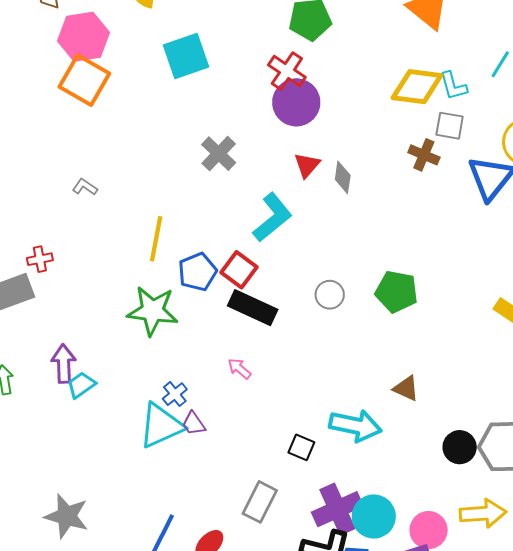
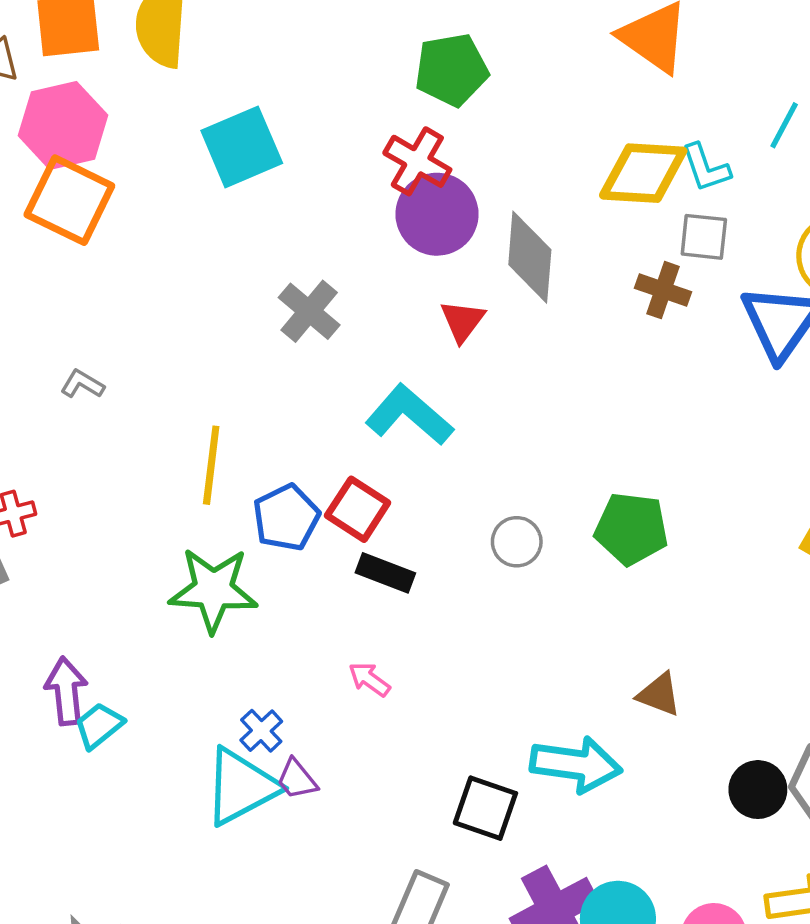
gray diamond: (343, 177) -> (530, 257), moved, size x1.6
cyan L-shape: (272, 217) -> (409, 415), turned -96
black rectangle: (253, 308) -> (385, 573), size x0.7
black square: (301, 447) -> (485, 808), size x1.4

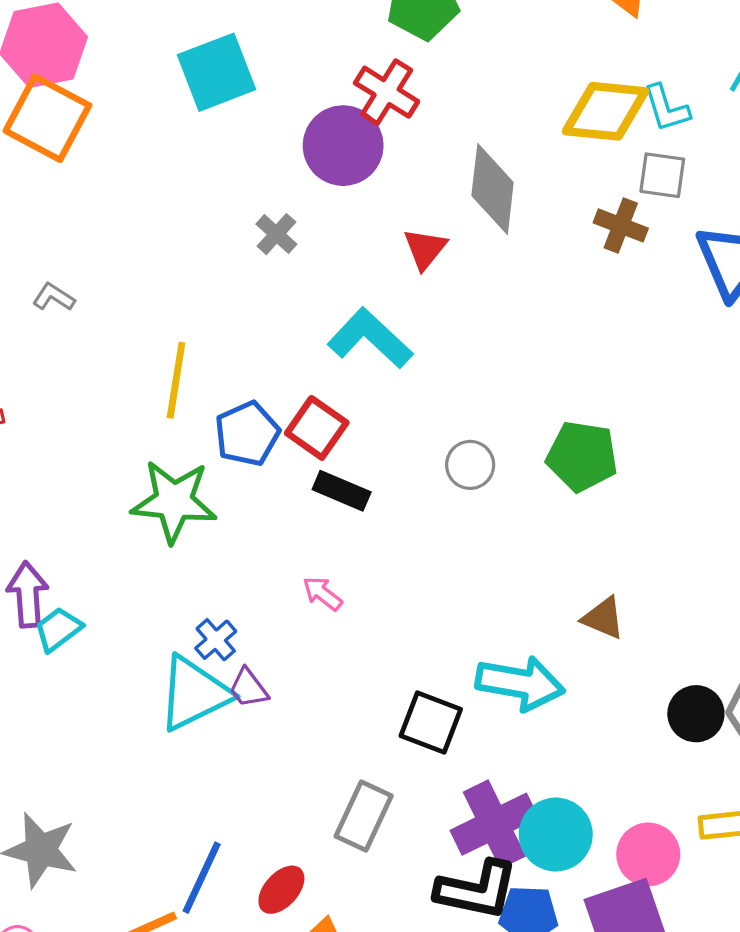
purple circle: (437, 214) -> (343, 146), moved
gray cross: (309, 311) -> (276, 234), size x0.7

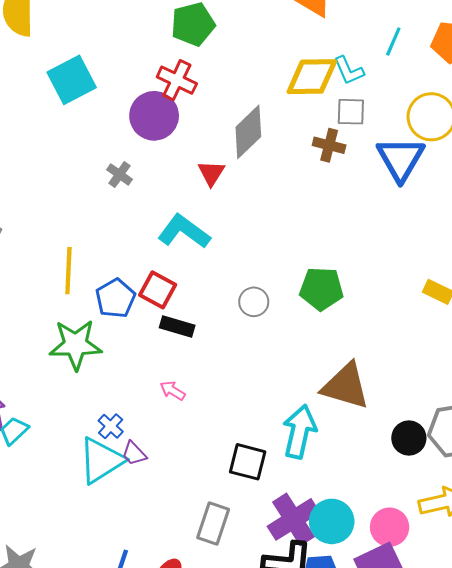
gray diamond: (493, 189) -> (248, 132), turned 46
brown triangle: (603, 618) -> (346, 386), size x1.8
cyan arrow: (520, 683) -> (299, 432), turned -81

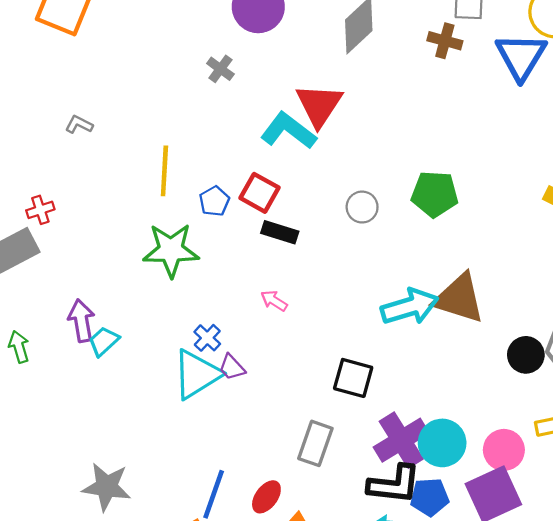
red triangle: (211, 173) -> (319, 105), moved, size x1.6
blue pentagon: (116, 298) -> (214, 201), size x0.7
cyan arrow: (299, 432) -> (410, 307), moved, turned 60

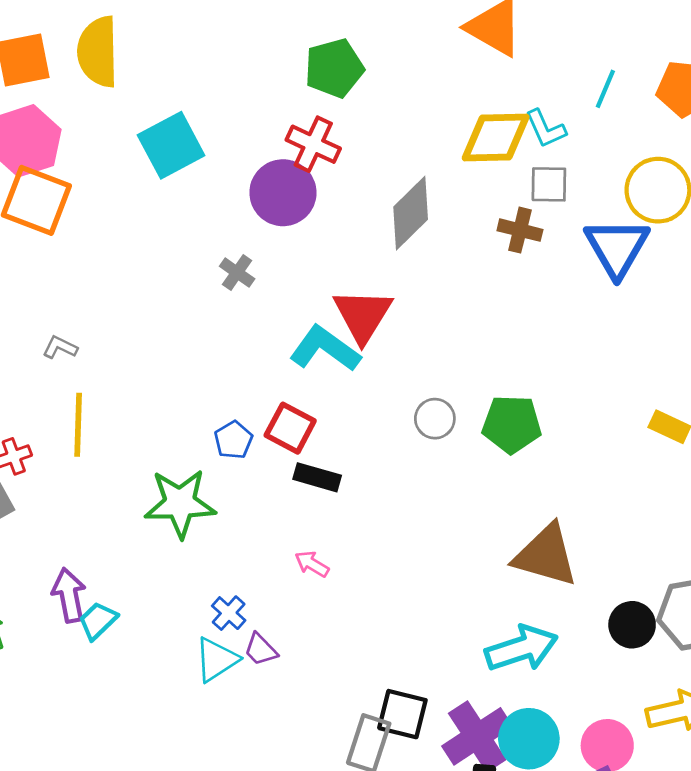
yellow line: (164, 171) -> (78, 425), moved
gray circle: (362, 207) -> (435, 419), moved
cyan arrow: (410, 307) -> (521, 648), moved
cyan triangle: (197, 374) -> (216, 660), size x0.7
black square: (353, 378) -> (402, 714), moved

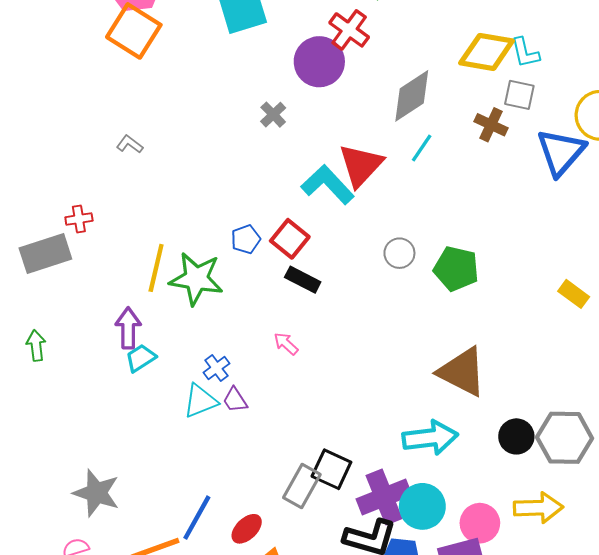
cyan line: (605, 89) -> (422, 148), moved
yellow line: (78, 425) -> (156, 268), moved
purple arrow: (69, 595) -> (128, 328), moved
cyan trapezoid: (98, 621) -> (141, 358), moved

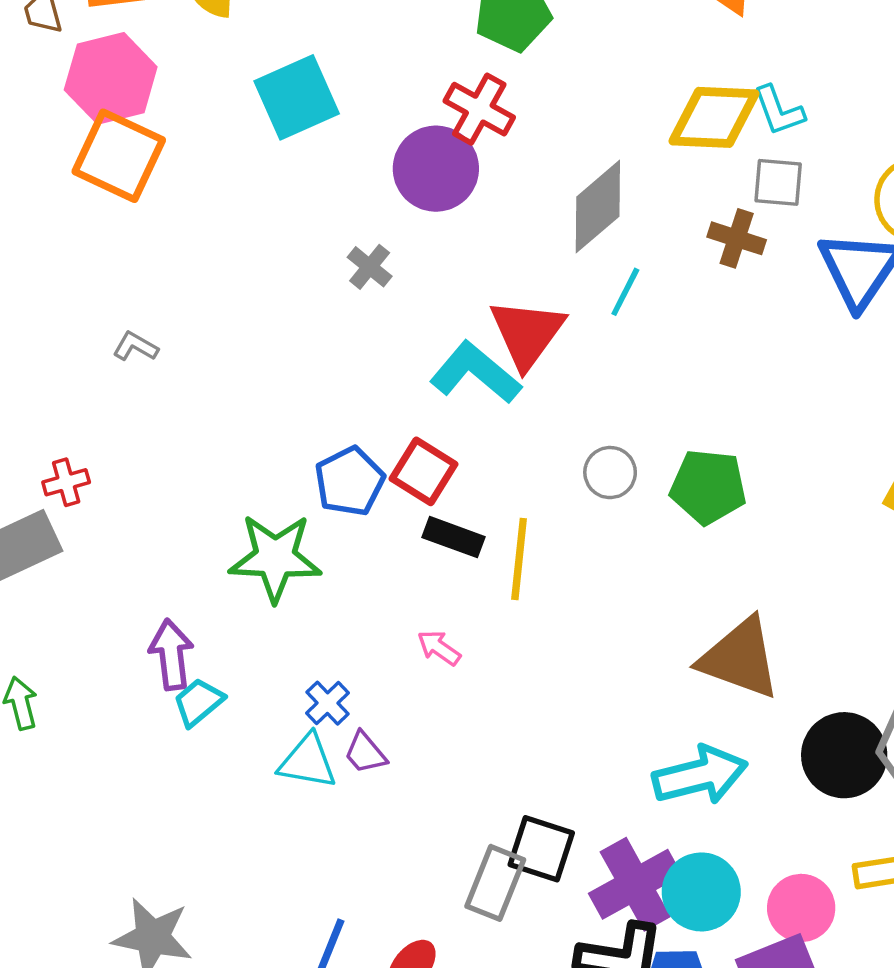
blue pentagon: (246, 239) -> (350, 481), size x1.4
yellow line: (156, 268) -> (519, 559), moved
cyan triangle: (200, 401) -> (308, 762), turned 39
black circle: (516, 436) -> (844, 755), size x1.4

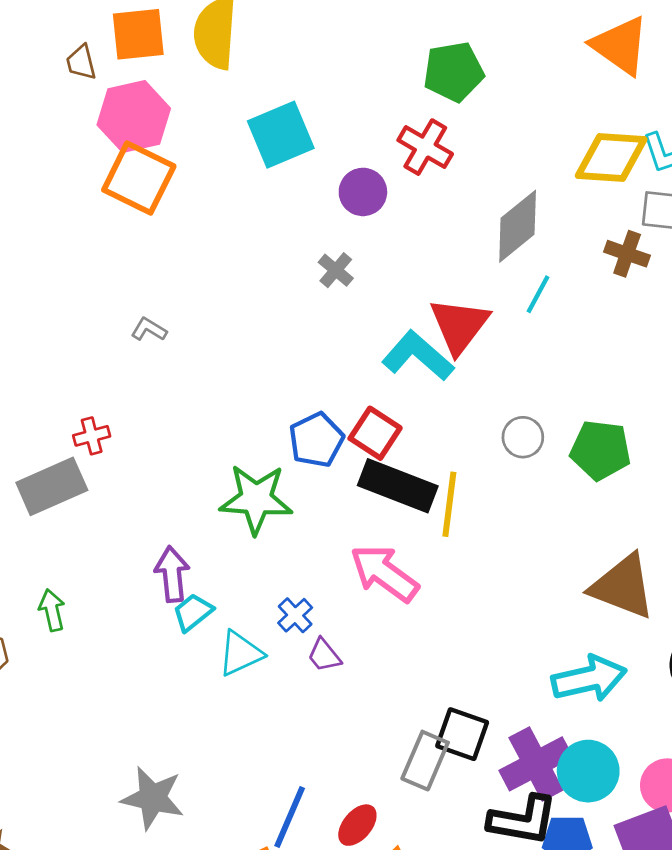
purple circle: (436, 169) -> (363, 192), moved, size x0.7
black rectangle: (454, 537) -> (398, 486), size x1.6
pink arrow: (439, 648) -> (384, 573), size x2.0
cyan triangle: (308, 762) -> (240, 653), moved, turned -36

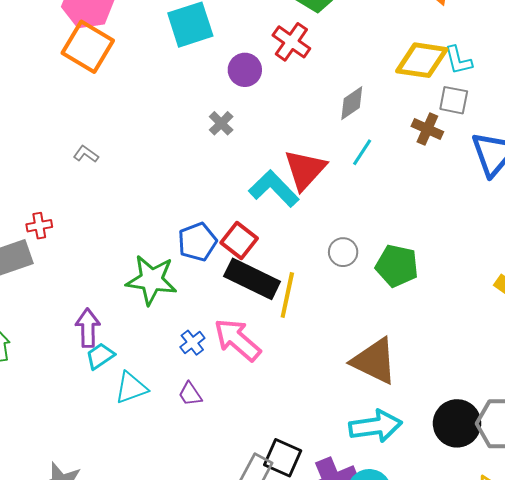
gray diamond: (518, 226) -> (352, 103), size x0.7
brown triangle: (623, 587) -> (374, 361), moved
blue cross: (295, 615) -> (192, 343), moved

